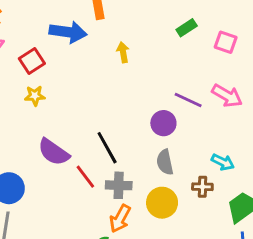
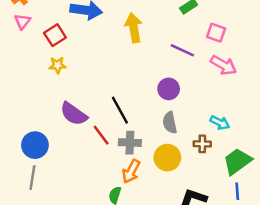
pink square: (226, 42) -> (216, 33), moved
yellow arrow: (123, 52) -> (134, 28), size x1.6
purple line: (188, 100) -> (182, 50), moved

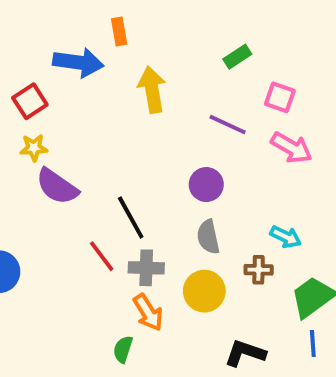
purple semicircle: (74, 114) -> (57, 186), moved
orange arrow: (131, 171) -> (148, 312), turned -60

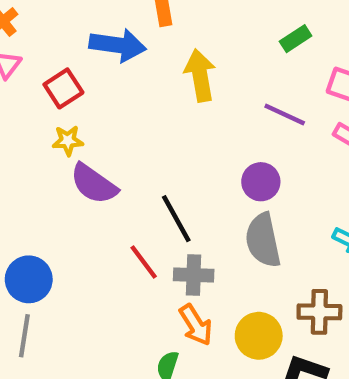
gray semicircle: (208, 237) -> (263, 240), size x1.4
brown cross: (259, 270) -> (319, 312), moved, size x1.4
yellow circle: (204, 291) -> (259, 336), moved

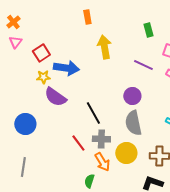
green rectangle: (296, 39) -> (148, 30), turned -72
blue arrow: (118, 45) -> (66, 68), moved
red line: (144, 262) -> (78, 143), moved
blue circle: (29, 279) -> (25, 124), moved
yellow circle: (259, 336) -> (126, 153), moved

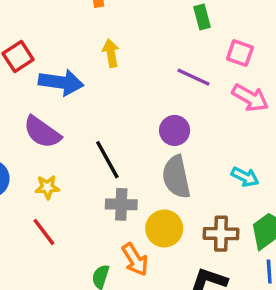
yellow arrow: (104, 47) -> (111, 53), moved, size x0.7
yellow star: (43, 77) -> (47, 187), moved
red line: (78, 143) -> (44, 232), moved
orange arrow: (102, 162) -> (135, 259), moved

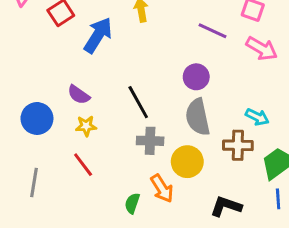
blue arrow: (61, 82) -> (98, 35), turned -66
purple semicircle: (42, 132) -> (79, 95), moved, size x0.7
brown cross: (221, 234) -> (238, 145), moved

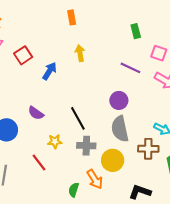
blue arrow: (98, 35) -> (50, 71), size x0.7
yellow star: (86, 126) -> (55, 141), moved

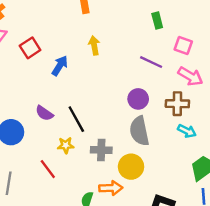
black line: (78, 118) -> (76, 119), moved
brown cross: (148, 149) -> (177, 104), moved
orange arrow: (95, 179) -> (111, 188), turned -60

